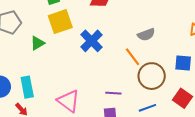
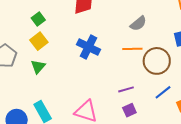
yellow square: (60, 22) -> (39, 41), moved, size x0.7
orange line: (132, 57) -> (132, 49), turned -36

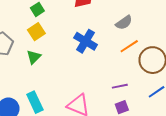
gray semicircle: (138, 23) -> (124, 23), moved
orange line: (132, 49) -> (129, 46), turned -36

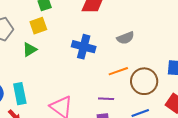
blue cross: (86, 41) -> (84, 47), turned -30
orange line: (129, 46) -> (118, 71), moved

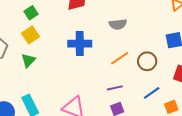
gray semicircle: (125, 38) -> (118, 24), turned 30
brown circle: (144, 81) -> (147, 61), size x0.7

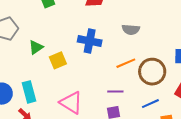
yellow square: (31, 35) -> (58, 60), moved
brown circle: (147, 61) -> (152, 72), size x1.4

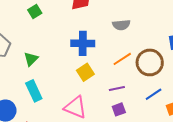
yellow square: (58, 60) -> (85, 72), moved
cyan rectangle: (29, 92) -> (34, 91), moved

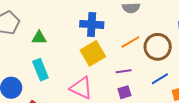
green triangle: (31, 59) -> (39, 38), turned 42
yellow square: (85, 72) -> (93, 53), size x1.4

